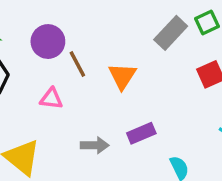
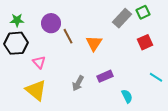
pink triangle: (51, 99) -> (39, 62), moved, turned 40
gray arrow: (95, 145) -> (78, 83), turned 119

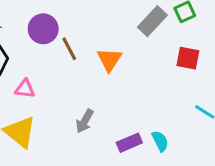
red square: (145, 42) -> (188, 58), turned 35
pink triangle: (39, 62) -> (25, 89), turned -40
purple rectangle: (105, 76) -> (129, 143), moved

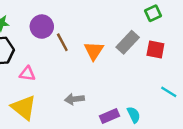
gray rectangle: (152, 21) -> (128, 42), moved
gray arrow: (85, 121) -> (74, 99), turned 54

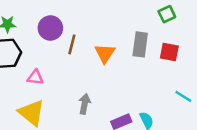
brown line: (62, 42) -> (72, 44), turned 42
gray rectangle: (128, 42) -> (140, 44), turned -35
gray arrow: (74, 99) -> (85, 104), turned 108

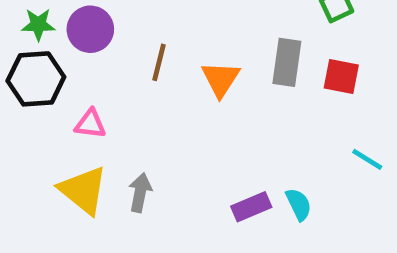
purple circle: (50, 28) -> (90, 29), moved
gray arrow: (85, 104) -> (140, 193), moved

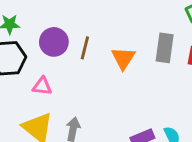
purple circle: (90, 29) -> (54, 42), moved

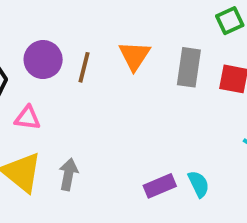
orange triangle: (123, 58) -> (134, 56), moved

